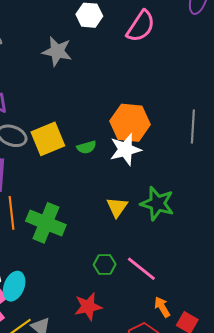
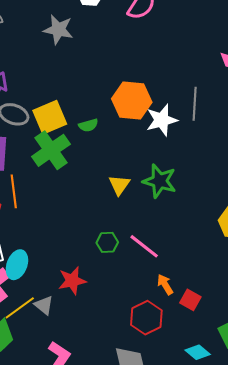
white star: (125, 150) -> (162, 120), moved
green cross: (46, 223) -> (51, 150), moved, turned 33
red star: (88, 307) -> (72, 281), moved

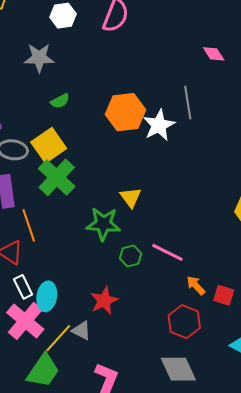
green semicircle: (88, 125) -> (60, 101), moved
green star: (160, 181) -> (103, 224), moved

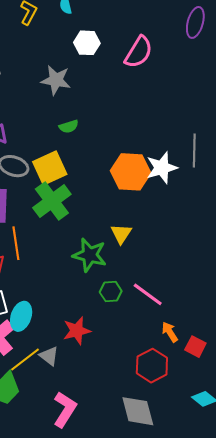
orange hexagon: (126, 112) -> (131, 172), moved

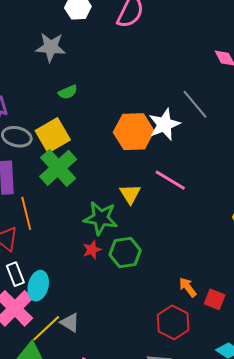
gray line: (194, 150) -> (195, 104), turned -36
green hexagon: (111, 291) -> (125, 252), size x1.4
pink line: (148, 294) -> (170, 180), moved
red star: (77, 331) -> (92, 250), moved, size x0.7

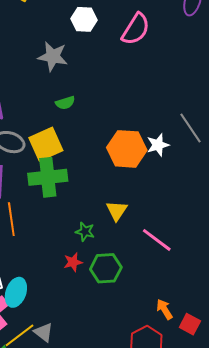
white star: (164, 124) -> (158, 145), size x0.7
green cross: (58, 168) -> (48, 177), turned 30
pink line: (170, 180) -> (157, 240), moved
green star: (101, 218) -> (85, 232), size x0.6

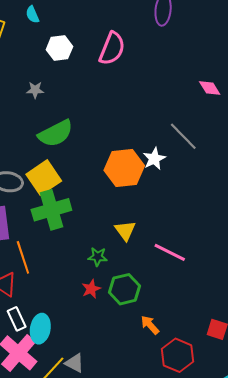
gray star: (53, 56) -> (35, 90), size x0.6
green semicircle: (65, 103) -> (56, 133), size x1.8
orange arrow: (164, 309) -> (150, 325), moved

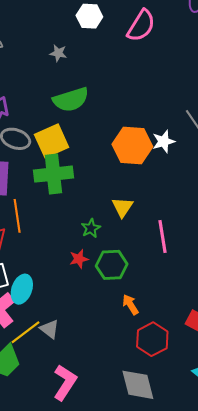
pink line: (170, 252) -> (163, 236), turned 44
green star: (98, 257) -> (91, 228), turned 30

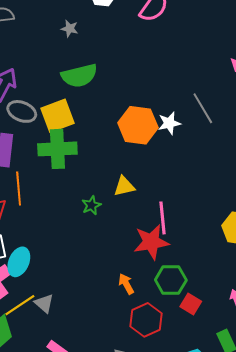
yellow triangle: (122, 207) -> (124, 186), turned 40
red star: (79, 259) -> (151, 242), moved, size x1.8
green hexagon: (112, 265) -> (171, 280), moved

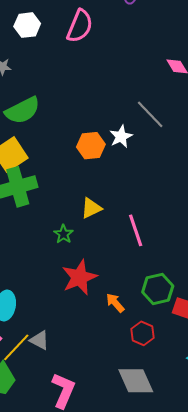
orange hexagon: (138, 125) -> (91, 146), size x0.7
red star: (151, 242) -> (79, 277), moved
red hexagon: (146, 320) -> (142, 333), size x0.7

